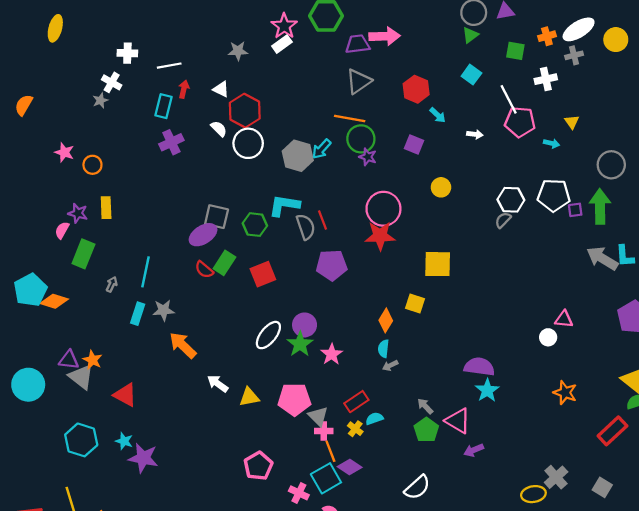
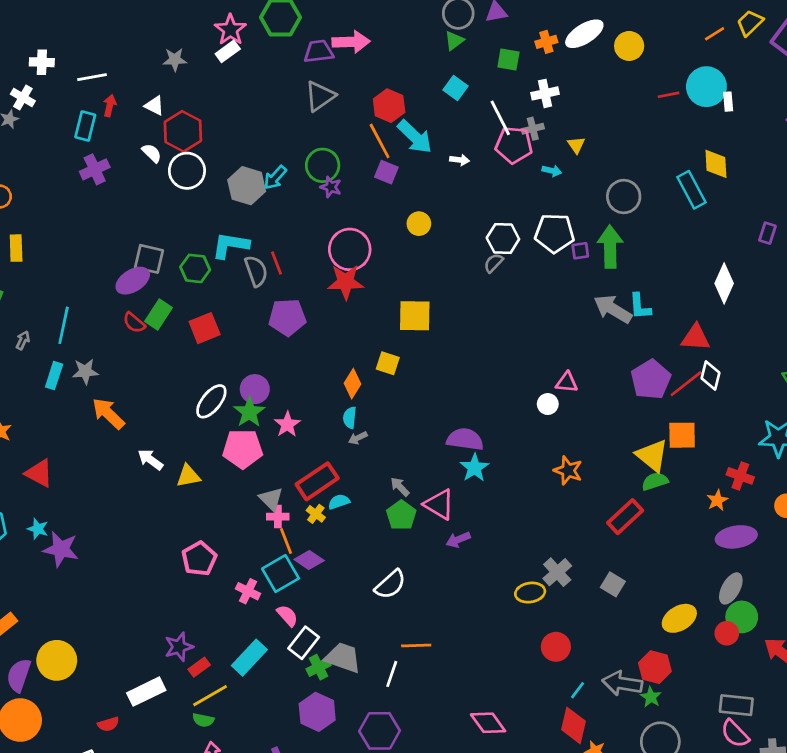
gray cross: (574, 55) -> (533, 129), moved
cyan arrow: (438, 115) -> (415, 137), size x1.8
orange line: (350, 119) -> (380, 141), moved, turned 52
pink pentagon: (294, 399) -> (243, 449), moved
red rectangle: (356, 402) -> (317, 481), size x1.4

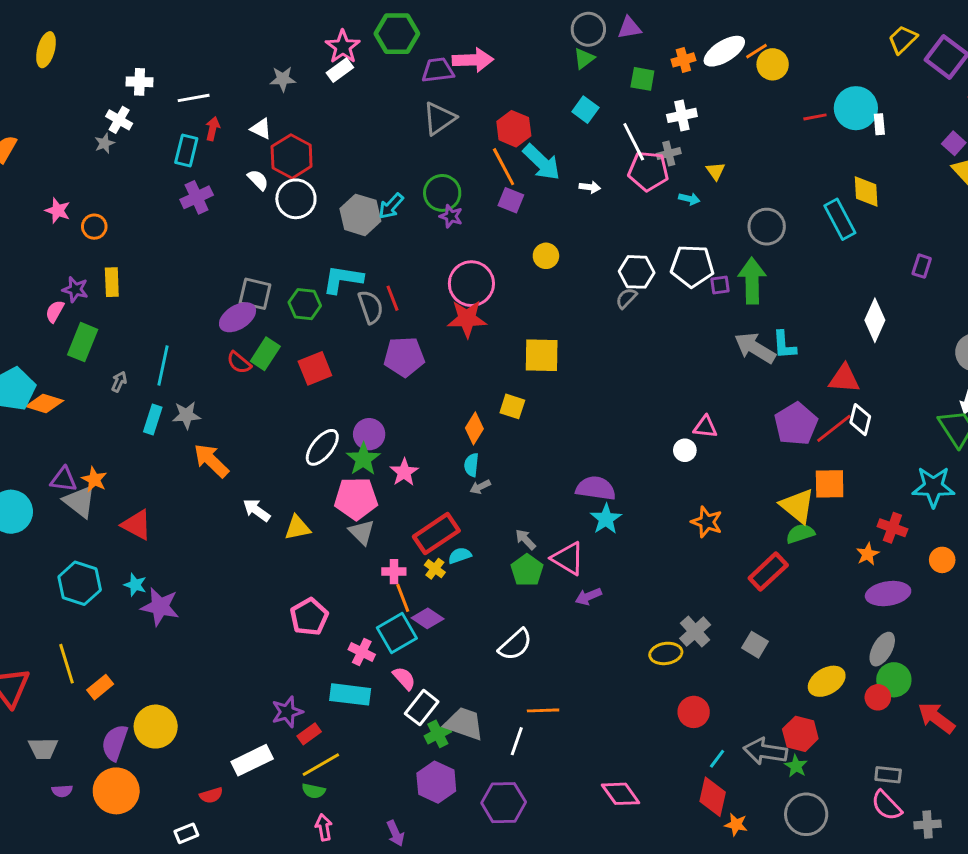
orange line: (715, 34) -> (756, 51), moved
gray triangle: (271, 499) -> (362, 532), moved
cyan rectangle: (249, 658) -> (350, 694), moved, turned 54
gray rectangle: (736, 705) -> (888, 775), size x0.7

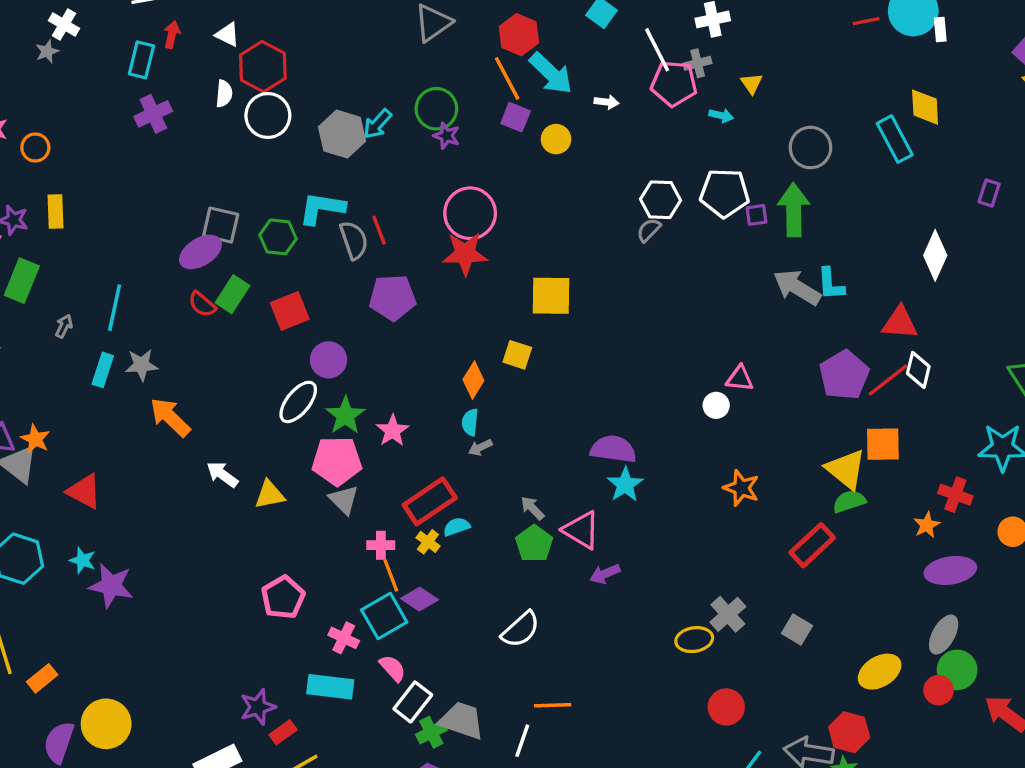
white semicircle: (258, 180) -> (224, 94), turned 50
yellow circle: (546, 256) -> (556, 139), moved
purple circle: (369, 434) -> (329, 360), moved

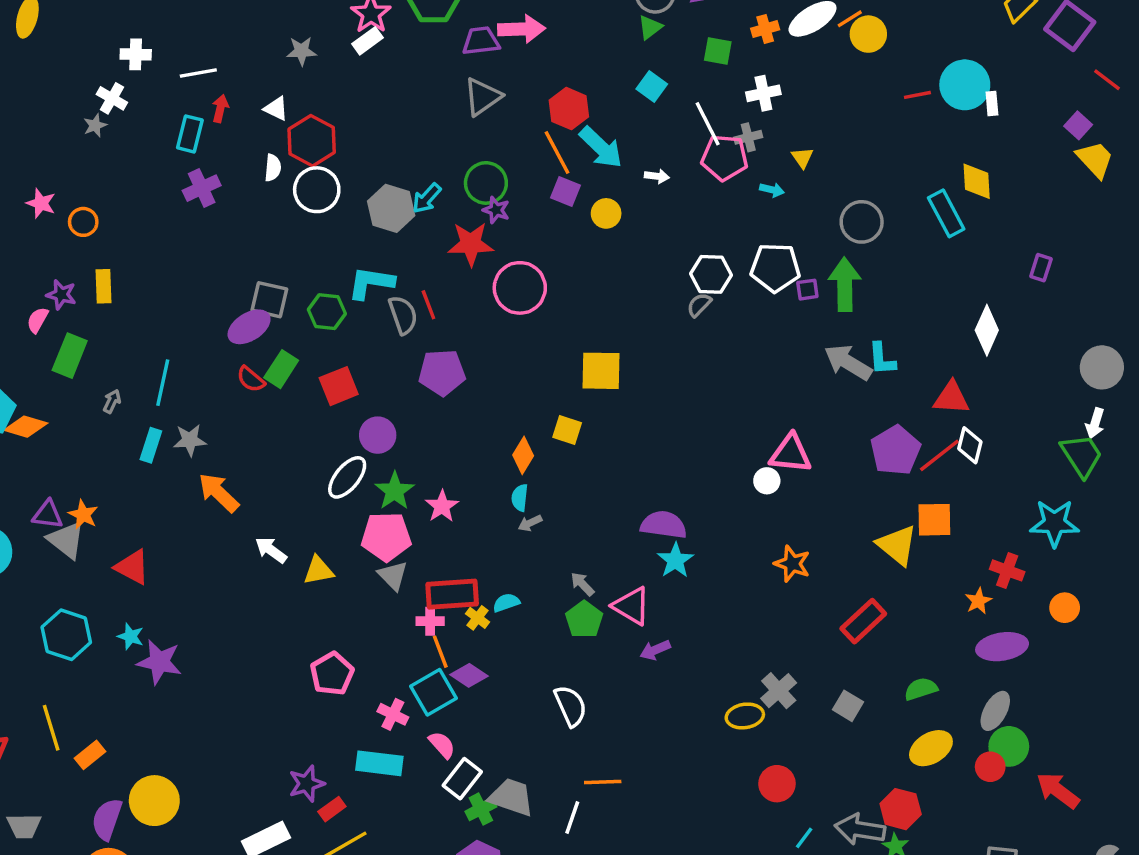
red star: (465, 254) -> (471, 244), moved
pink triangle: (740, 378) -> (791, 454), size x1.5
red rectangle: (430, 501) -> (452, 594), moved, turned 30
green semicircle: (849, 501) -> (921, 689), moved
white semicircle: (521, 629) -> (571, 706), turned -72

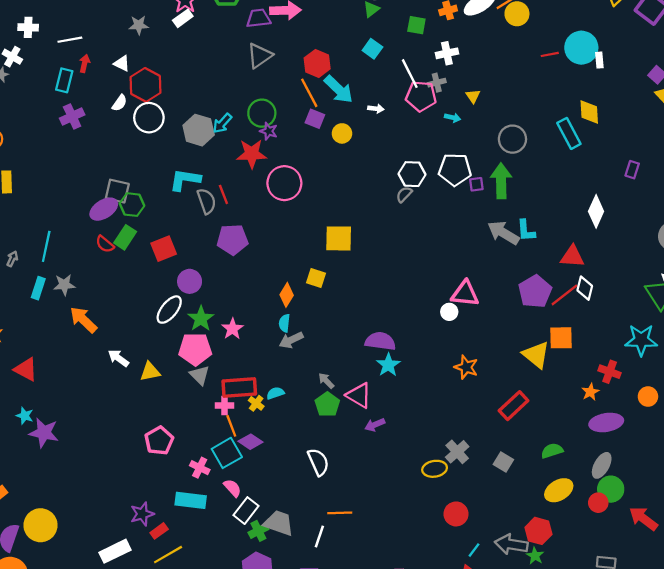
white semicircle: (273, 168) -> (120, 103), turned 30
green hexagon: (327, 312) -> (132, 205), moved
gray arrow: (530, 523) -> (291, 340), size x1.5

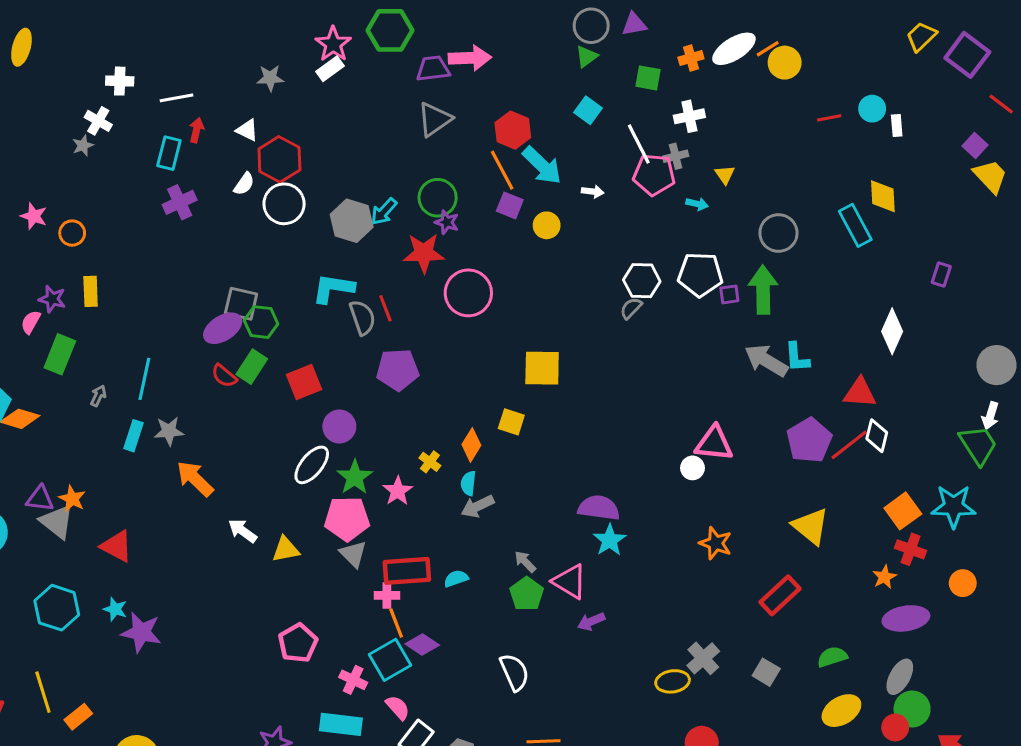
cyan circle: (581, 48) -> (872, 109), size x0.6
orange square: (561, 338) -> (903, 511), moved, turned -35
yellow cross: (256, 403) -> (430, 462), moved

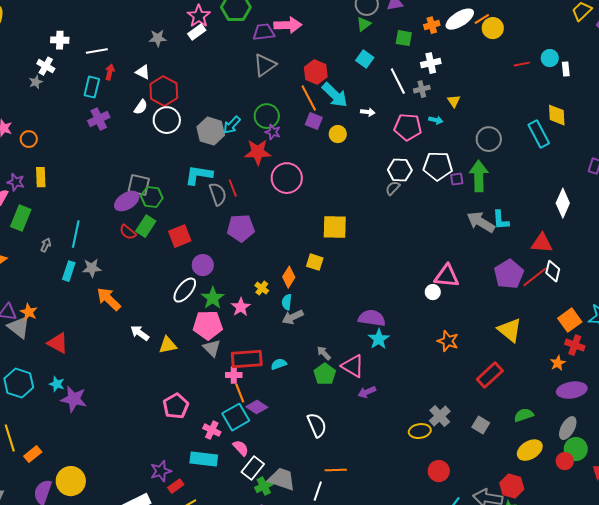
pink pentagon: (654, 175) -> (408, 127), moved

